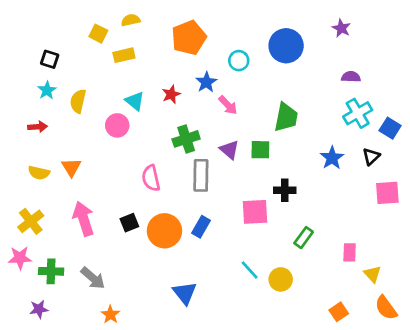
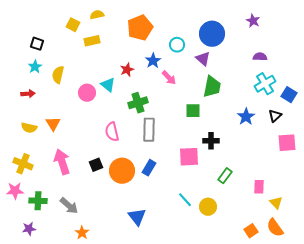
cyan triangle: (135, 101) -> (108, 85), moved
purple triangle: (229, 150) -> (203, 59), moved
yellow cross: (31, 221) -> (23, 164), turned -30
orange semicircle: (386, 308) -> (275, 228), moved

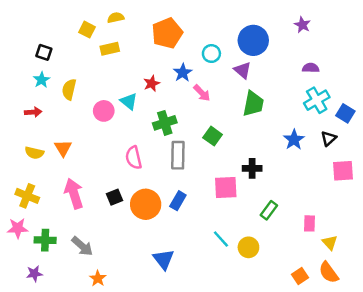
green square: (193, 111) -> (213, 136), moved, turned 35

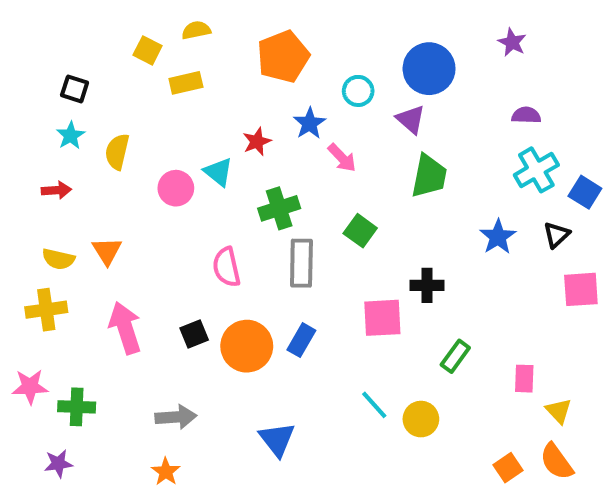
yellow cross: (27, 196) -> (46, 310), moved, turned -30
gray arrow: (82, 246) -> (176, 417), moved, turned -45

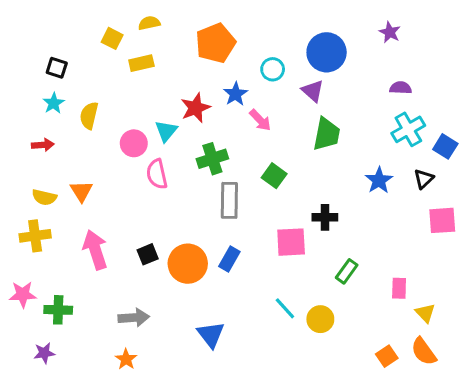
red star: (257, 142) -> (195, 108), size x1.4
cyan triangle: (218, 172) -> (166, 131), turned 30
pink semicircle: (226, 267) -> (157, 174), moved

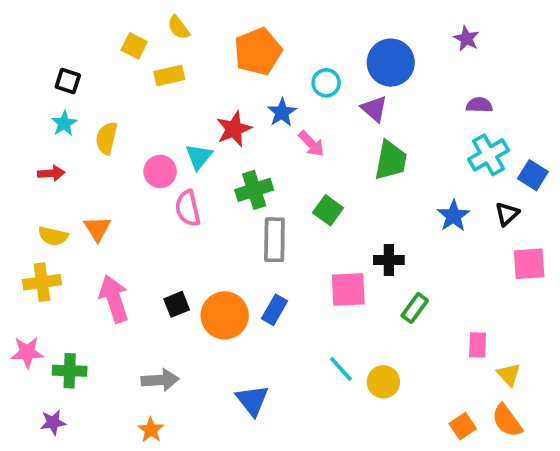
yellow semicircle: (149, 23) -> (178, 27), turned -115
green rectangle: (347, 271) -> (415, 308), moved

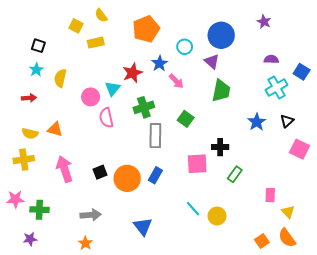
blue square: (533, 175) -> (302, 72), moved
orange triangle: (97, 229) -> (55, 129), turned -42
pink square: (529, 264) -> (300, 149), turned 30

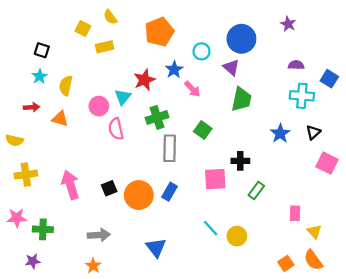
cyan cross: (277, 87) -> (302, 96), turned 35
orange triangle: (55, 129) -> (60, 119), moved
yellow semicircle: (30, 133) -> (14, 140), moved

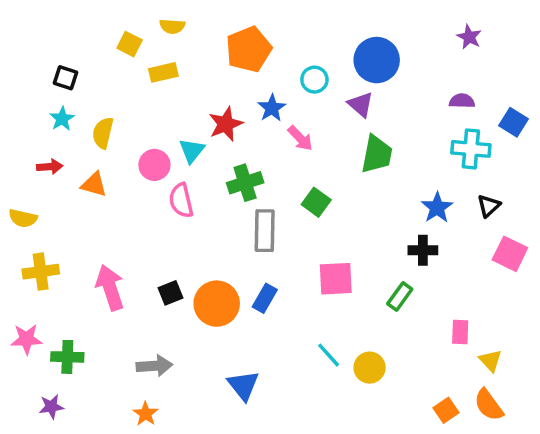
yellow semicircle: (110, 17) -> (172, 26), turned -49
purple star: (288, 24) -> (469, 37), moved
black cross: (240, 161) -> (423, 250), moved

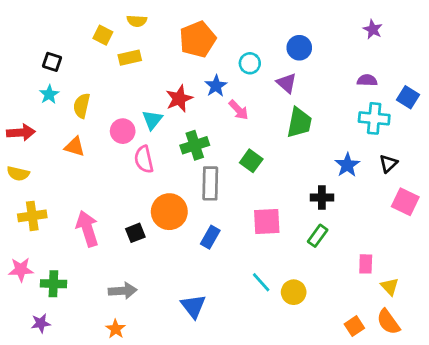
blue circle: (377, 60) -> (299, 48), size x0.7
red arrow: (50, 167) -> (21, 133), moved, size x1.4
black cross: (423, 250) -> (322, 198), moved
orange circle: (217, 304) -> (169, 212), moved

